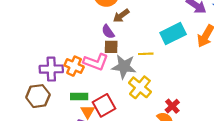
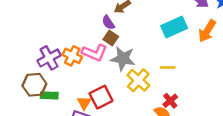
brown square: (111, 47) -> (111, 38), turned 32
yellow line: (146, 54) -> (168, 67), moved
purple cross: (51, 69) -> (49, 58), turned -30
green rectangle: (79, 96) -> (49, 95), moved

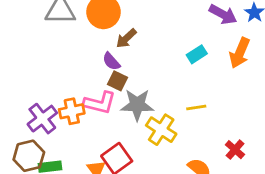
cyan rectangle: (174, 27) -> (197, 54), size x0.6
orange cross: (72, 56) -> (72, 111), turned -30
red cross: (170, 101) -> (235, 150), moved

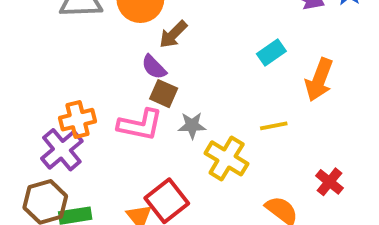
orange arrow: (240, 53) -> (319, 80), moved
gray star: (137, 105) -> (192, 125), size x0.6
orange cross: (72, 111) -> (78, 120), moved

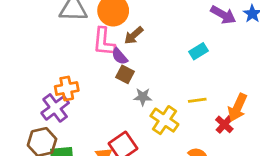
orange arrow: (319, 80) -> (237, 107), moved
pink L-shape: (140, 125) -> (104, 42), moved, turned 80
red cross: (329, 182) -> (224, 124), moved

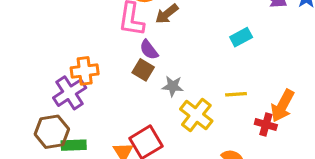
purple semicircle: (120, 56) -> (149, 50), moved
brown square: (125, 74) -> (143, 70), moved
red cross: (224, 124) -> (266, 124), turned -30

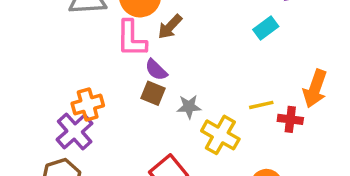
cyan rectangle: (241, 37) -> (266, 28), moved
orange arrow: (282, 106) -> (315, 89), moved
red cross: (266, 124) -> (290, 119), moved

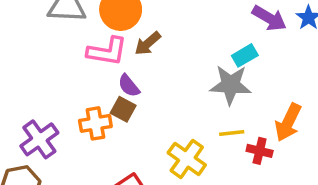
pink L-shape: (131, 39) -> (107, 51), turned -87
orange cross: (88, 104) -> (95, 123), moved
gray star: (189, 107) -> (231, 85), moved, size x1.6

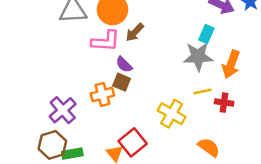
cyan rectangle: (245, 55) -> (206, 34), turned -30
orange arrow: (288, 122) -> (231, 64), moved

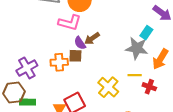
brown arrow: (135, 32) -> (92, 38), moved
brown square: (122, 82) -> (75, 56), turned -32

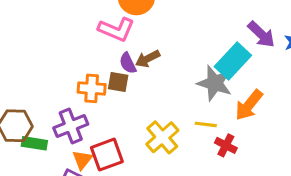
cyan rectangle: (146, 33) -> (233, 61), size x1.6
purple cross: (27, 68) -> (71, 126), moved

